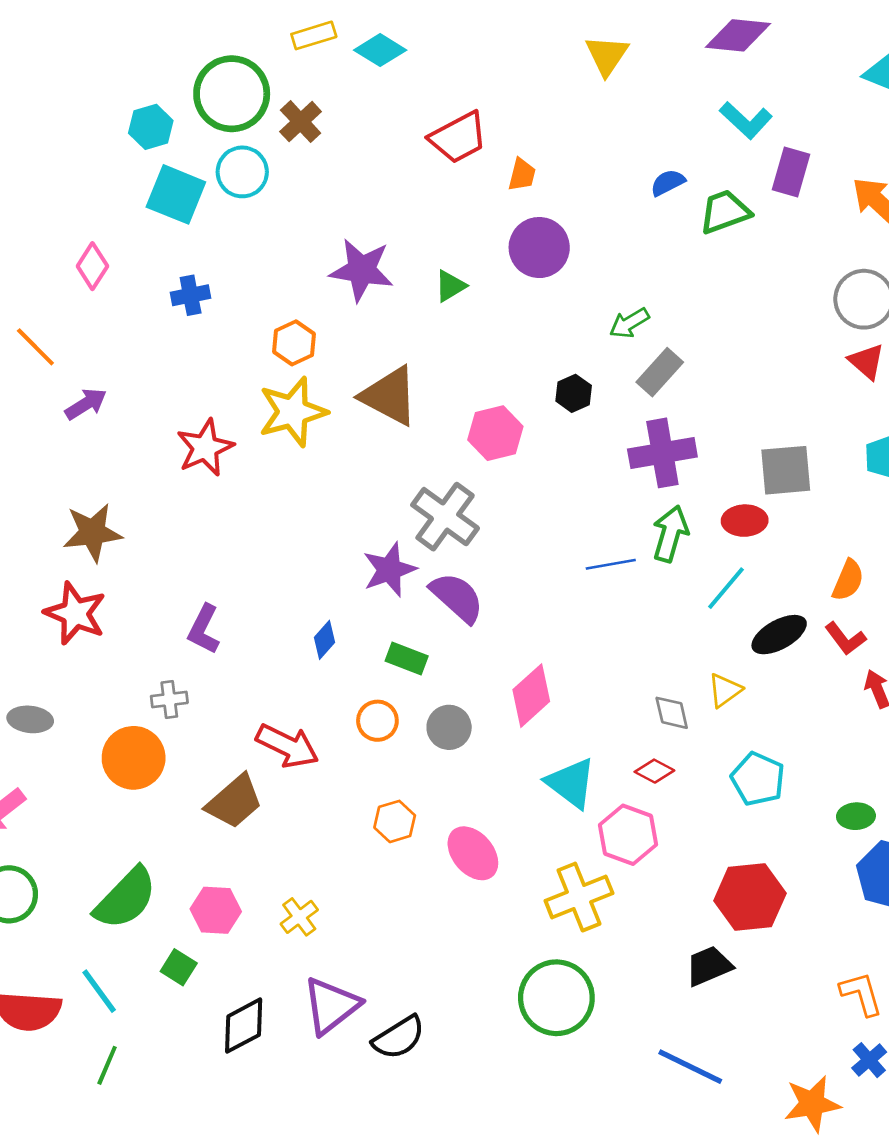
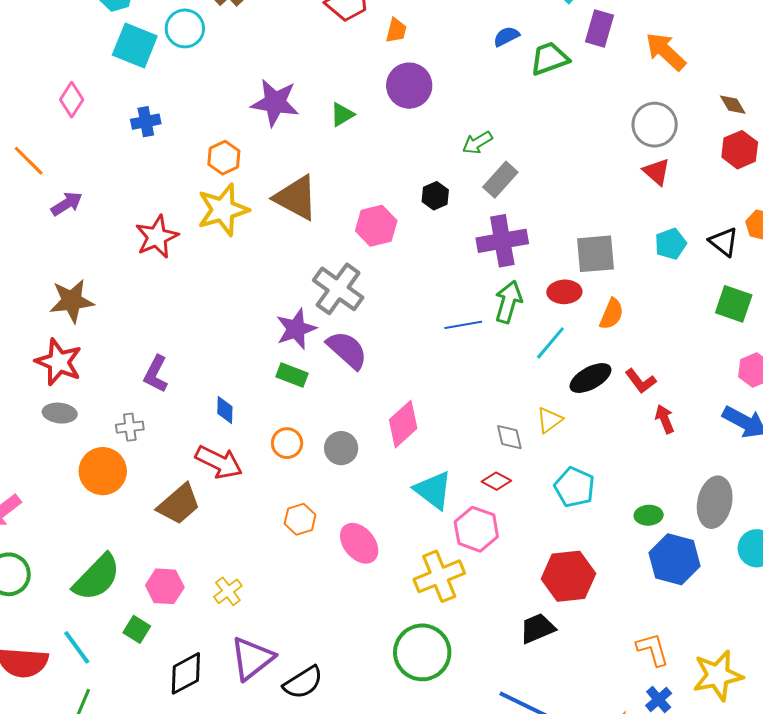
orange semicircle: (848, 580) -> (612, 314), moved
blue diamond: (324, 640) -> (225, 410), moved, turned -40
green rectangle: (407, 658) -> (292, 375), moved
gray ellipse: (30, 719) -> (60, 413), moved

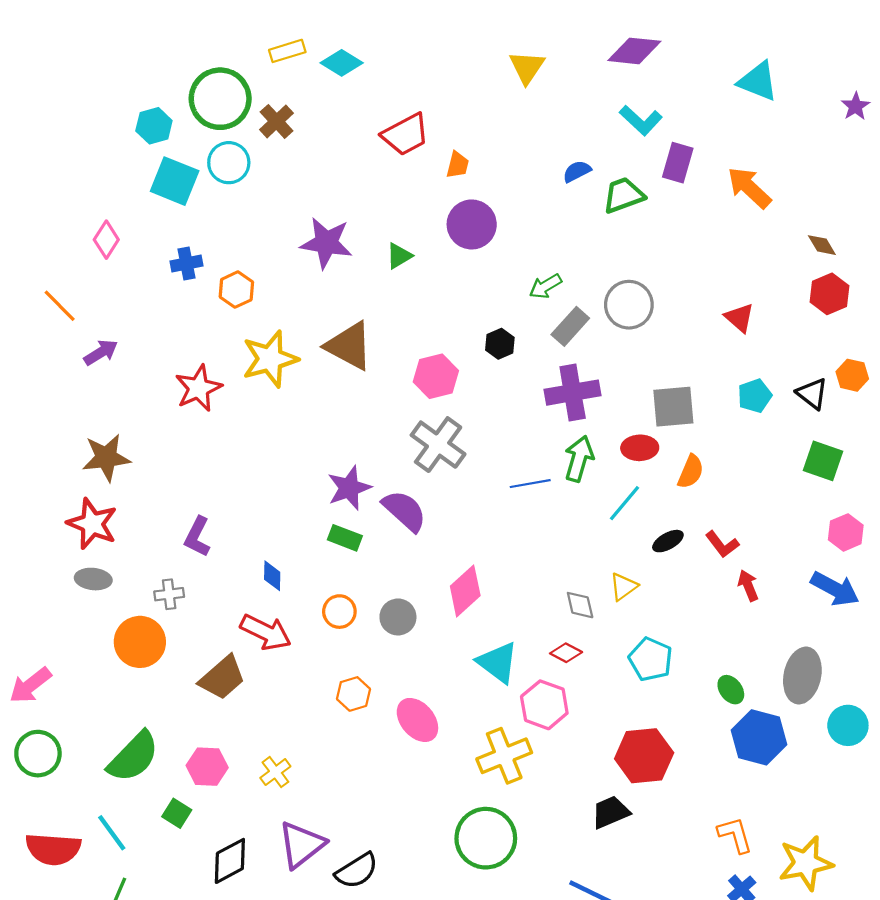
gray circle: (655, 125) -> (629, 305), moved
orange hexagon: (224, 158) -> (236, 290), moved
gray cross: (338, 289) -> (438, 445), moved
black ellipse: (590, 378) -> (668, 541), size x0.7
green ellipse: (649, 515) -> (731, 690), turned 56

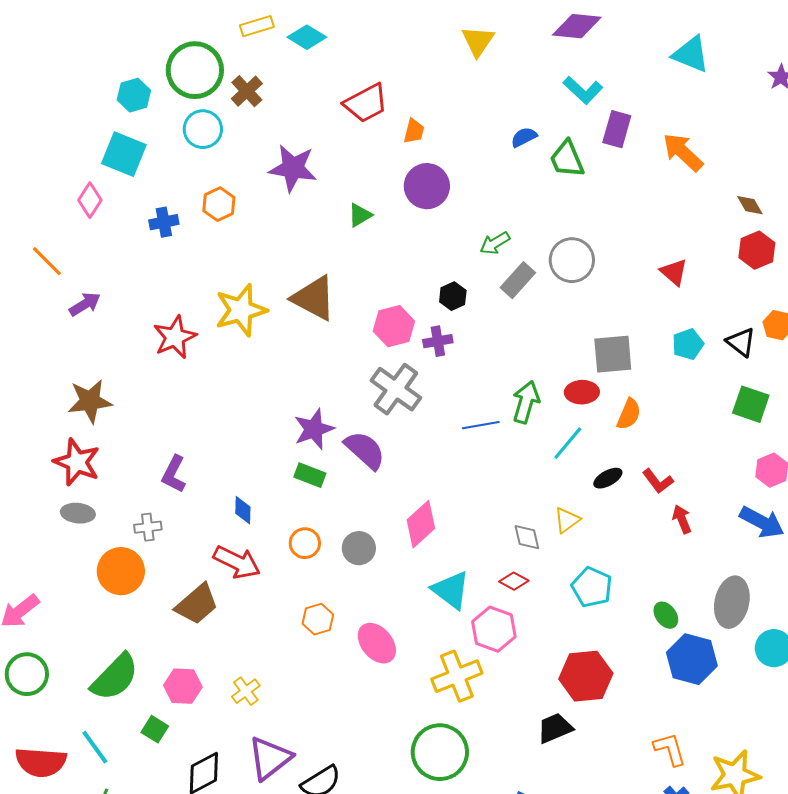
cyan square: (175, 181) -> (124, 154), moved
green trapezoid: (623, 195) -> (567, 159), turned -93
purple star: (326, 243) -> (293, 168), moved
orange hexagon: (236, 290) -> (219, 204), moved
purple cross: (573, 393) -> (438, 341), moved, size x0.6

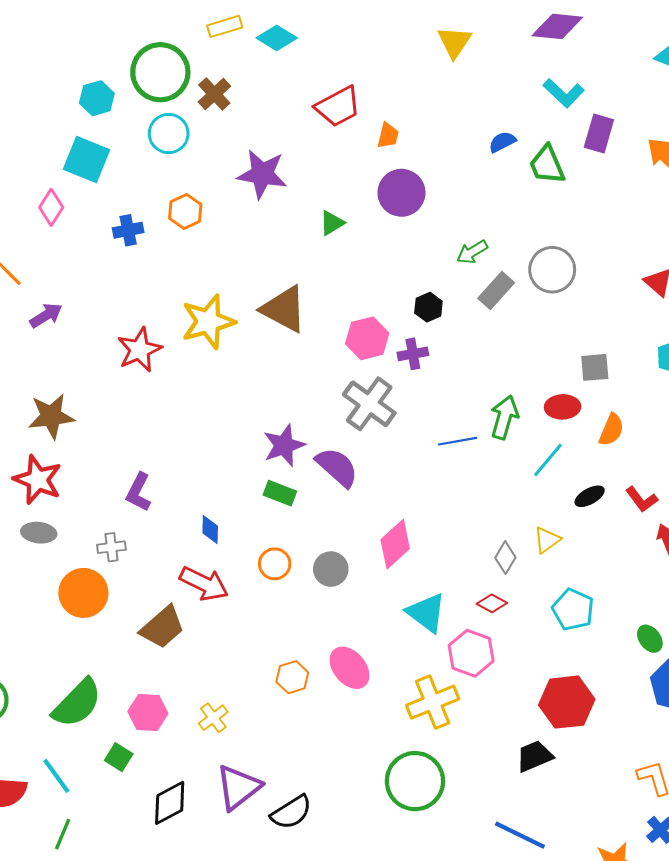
gray square: (613, 354) -> (595, 367), size x0.7
gray diamond: (527, 537) -> (505, 558), turned 44
orange hexagon: (318, 619) -> (292, 677), moved

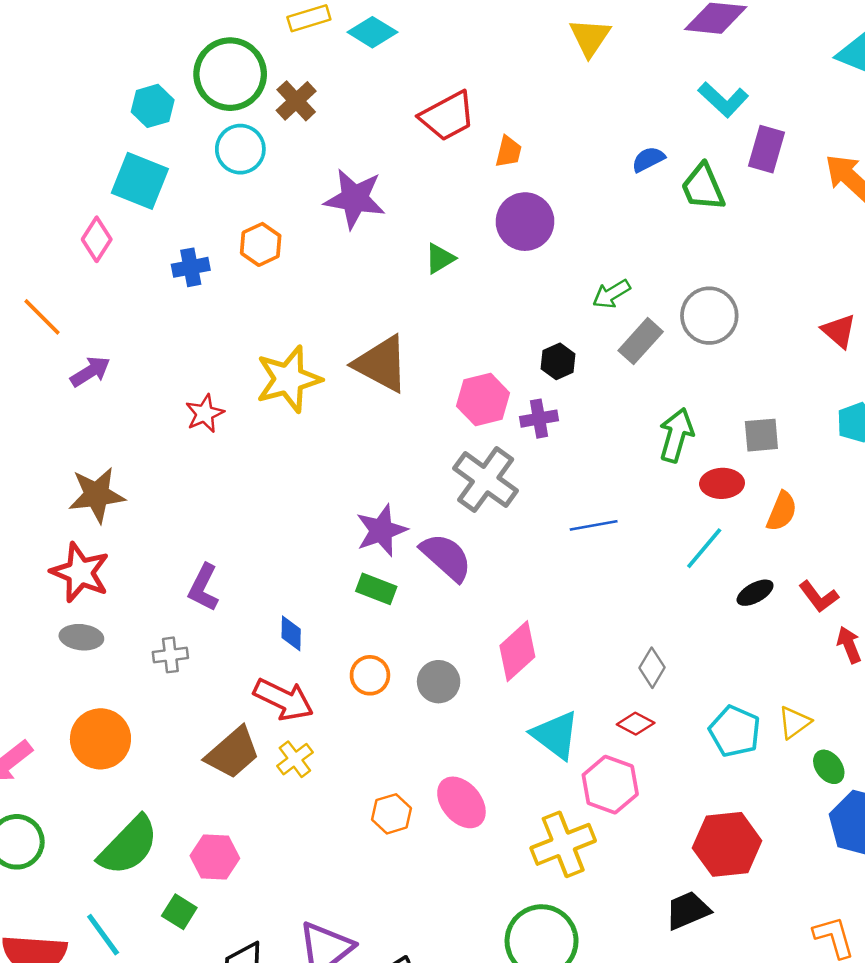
red star: (140, 350) -> (205, 413), size x0.7
green arrow: (504, 417) -> (676, 435), moved
yellow triangle: (547, 540) -> (794, 722), moved
orange circle: (83, 593) -> (100, 739), moved
yellow cross: (213, 718) -> (295, 759), moved

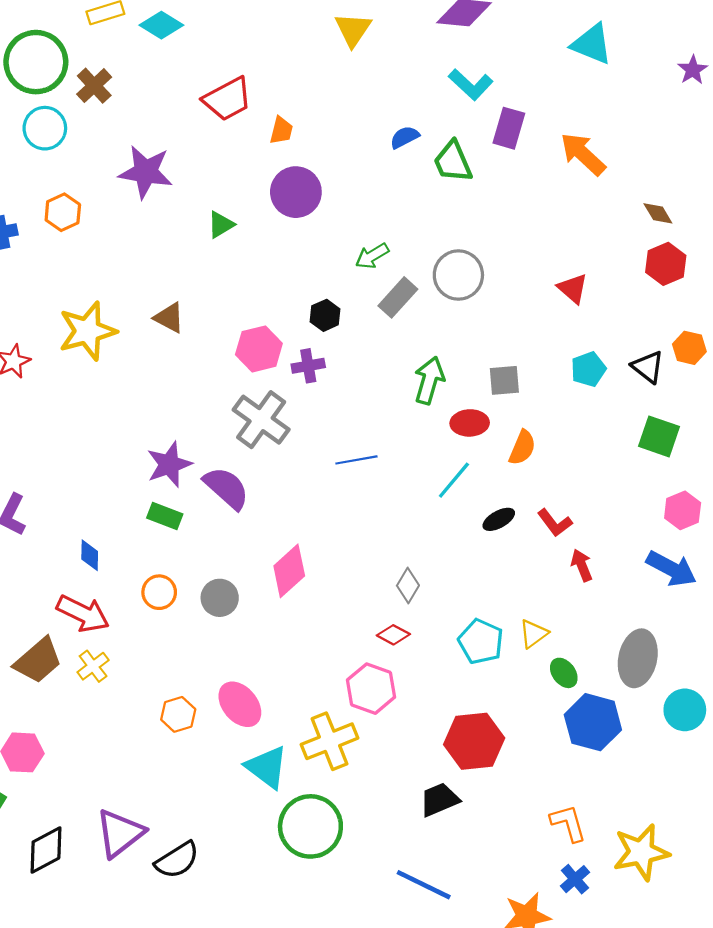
brown triangle: (381, 364) -> (169, 318), size x0.6
cyan triangle: (556, 735) -> (267, 767), moved

